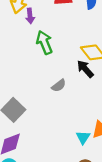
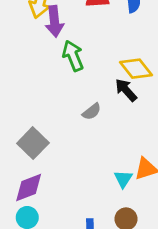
purple arrow: (30, 16) -> (54, 21), size x1.5

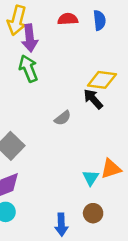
green arrow: (73, 56) -> (28, 69), moved
yellow diamond: (136, 69) -> (102, 80), turned -44

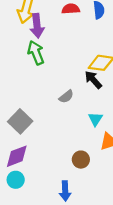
cyan triangle: (91, 178) -> (95, 119), moved
brown circle: (93, 213) -> (81, 160), moved

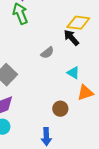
cyan triangle: (95, 119) -> (73, 73), turned -32

